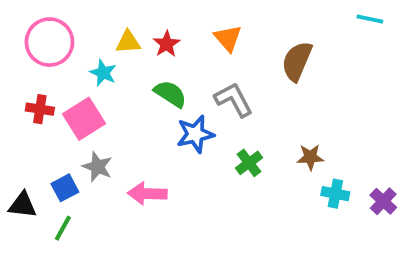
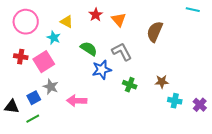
yellow triangle: (128, 42) -> (67, 22), turned 32
red star: (166, 44) -> (96, 15), moved
green cross: (249, 163) -> (130, 85), turned -32
green line: (63, 228) -> (33, 119), turned 32

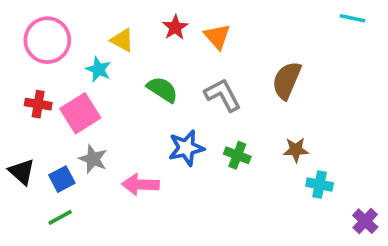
brown semicircle: (155, 32) -> (287, 80), moved
blue star: (102, 70) -> (186, 148), moved
purple cross: (200, 105) -> (365, 221), moved
black triangle: (12, 107) -> (22, 172), moved, turned 35

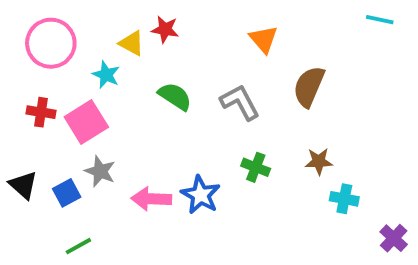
red star: (175, 27) -> (165, 29), moved, turned -30
orange triangle: (217, 37) -> (264, 39), moved
blue star: (186, 148) -> (201, 195), moved, turned -30
green line: (60, 217) -> (78, 246), moved

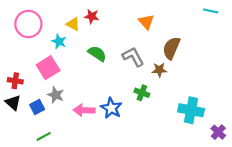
red cross: (41, 112) -> (15, 81), moved
brown star: (319, 161) -> (159, 70), moved
cyan cross: (344, 199) -> (191, 110), size x1.6

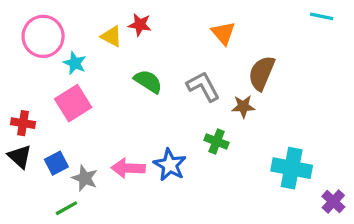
cyan star: (59, 41) -> (75, 63), moved
gray star: (56, 95) -> (85, 178), moved

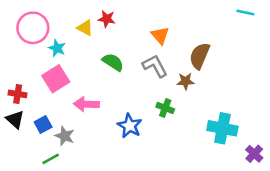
orange triangle: (223, 33) -> (160, 35), moved
pink arrow: (128, 168) -> (86, 104), moved

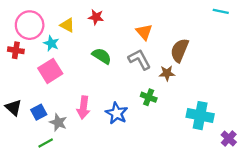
yellow triangle: (85, 28) -> (67, 25), moved
red cross: (18, 94) -> (16, 50), moved
pink arrow: (86, 104) -> (83, 108), moved, turned -85

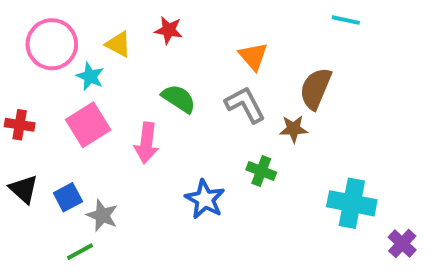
cyan line: (221, 11) -> (346, 20), moved
red cross: (16, 50) -> (20, 125), moved
pink arrow: (83, 108) -> (146, 143), moved

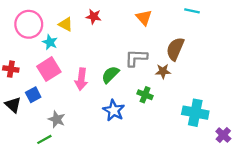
orange triangle: (253, 56) -> (144, 18), moved
green semicircle: (179, 99) -> (110, 75), moved, turned -78
gray L-shape: (245, 105) -> (136, 58), turned -60
blue square: (68, 197) -> (33, 95), moved

